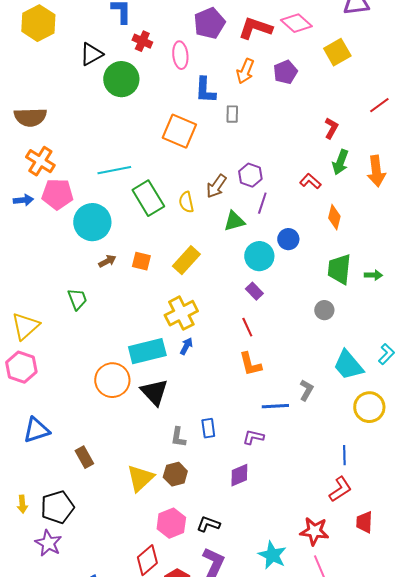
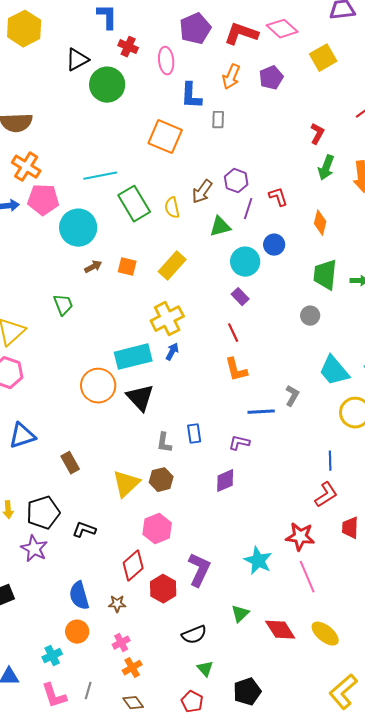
red L-shape: (310, 181) -> (278, 197), moved, turned 30
black L-shape: (208, 524) -> (84, 530), moved

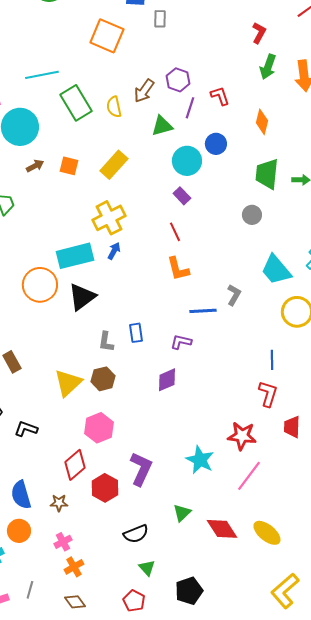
black triangle: (140, 398) -> (82, 297), turned 36
red L-shape: (326, 495) -> (268, 394), turned -40
pink line: (307, 577) -> (249, 476), turned 60

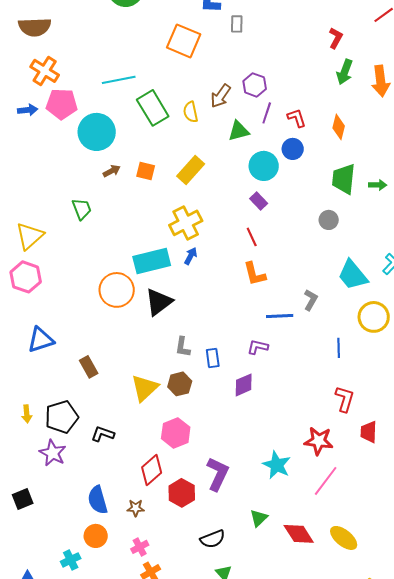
red L-shape: (220, 96) -> (297, 118), moved
blue rectangle: (136, 333) -> (213, 358), moved
blue line: (272, 360) -> (339, 348), moved

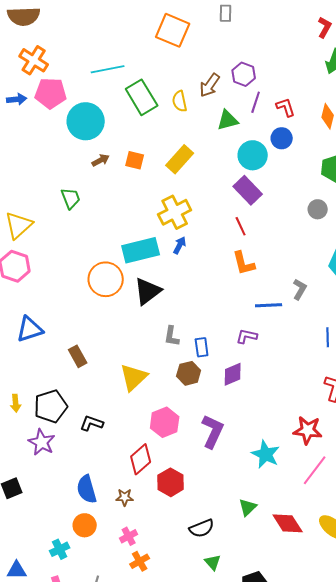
purple rectangle: (259, 201) -> (248, 190), size x1.6
brown hexagon: (180, 384) -> (189, 373), moved
purple L-shape: (218, 474) -> (213, 431), moved

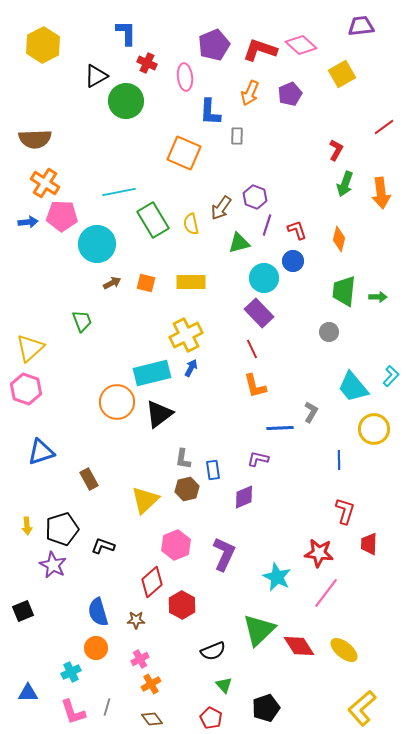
yellow rectangle: (180, 159) -> (191, 282), turned 48
brown hexagon: (189, 373) -> (187, 489), moved
green triangle: (248, 507) -> (259, 630), size x1.8

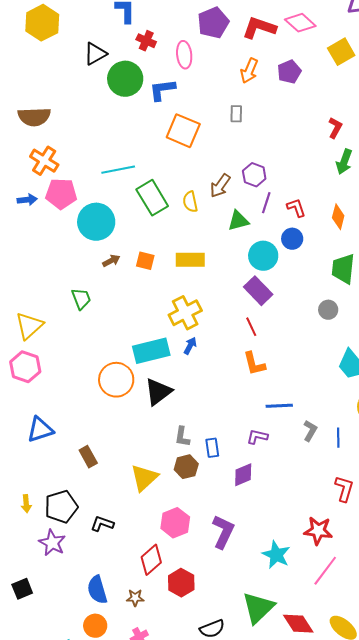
blue L-shape: (210, 112) -> (162, 90), moved, turned 80
gray L-shape: (311, 412) -> (310, 431), moved

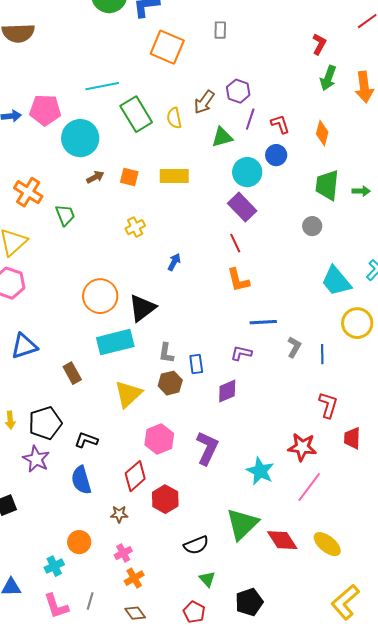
orange cross: (44, 161) -> (28, 192), moved
yellow cross: (185, 313) -> (135, 227), moved, size x0.6
cyan rectangle: (151, 351) -> (115, 342), moved
blue semicircle: (97, 590) -> (81, 480), moved

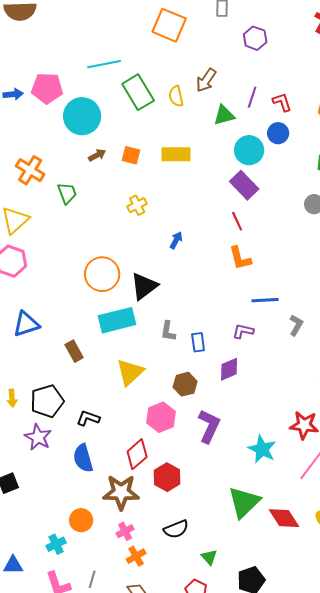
purple hexagon: (238, 91) -> (255, 38), moved
brown hexagon: (170, 383) -> (185, 384), moved
brown star: (119, 514) -> (121, 492), size x2.0
black semicircle: (196, 545) -> (176, 529), moved

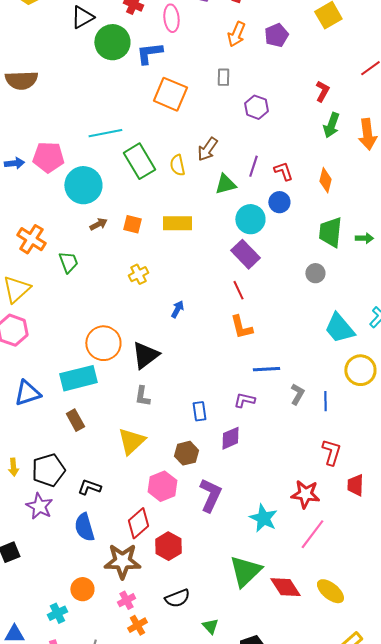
cyan rectangle: (117, 320) -> (78, 378), moved
gray L-shape: (168, 331) -> (142, 396), moved

